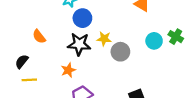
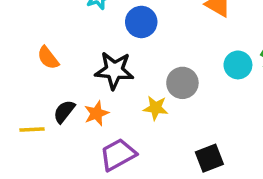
blue circle: (82, 18) -> (141, 22), moved
yellow star: (104, 39) -> (156, 108), moved
black semicircle: (22, 61) -> (64, 112), moved

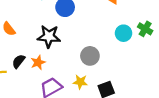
gray circle: (182, 83) -> (90, 56), moved
yellow star: (156, 108) -> (80, 82), moved

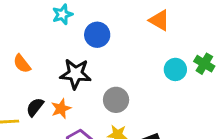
gray circle: (90, 56) -> (116, 100), moved

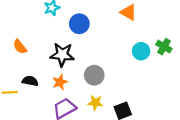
black semicircle: (35, 107) -> (30, 81), turned 63
orange star: (61, 109) -> (60, 82), moved

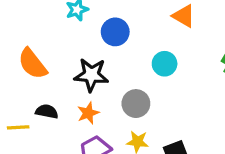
orange semicircle: (20, 47) -> (32, 64), size x1.5
cyan circle: (141, 51) -> (165, 64), moved

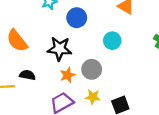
orange star: (88, 113) -> (68, 75), moved

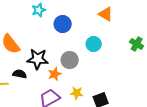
black star: (60, 49) -> (38, 59), moved
gray circle: (92, 69) -> (70, 60), moved

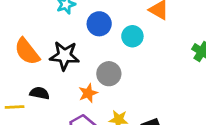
cyan circle: (94, 44) -> (132, 36), moved
black star: (38, 59) -> (64, 56), moved

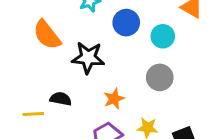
orange semicircle: (27, 52) -> (47, 35), moved
gray circle: (109, 74) -> (160, 77), moved

